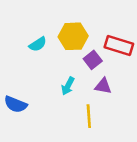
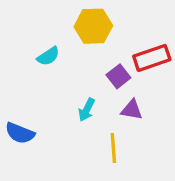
yellow hexagon: (73, 36) -> (93, 26), moved
red rectangle: (119, 45) -> (152, 58), turned -36

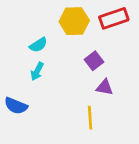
red rectangle: (152, 58) -> (114, 18), moved
cyan arrow: (87, 110) -> (37, 71), moved

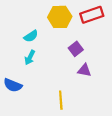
yellow line: (90, 118) -> (61, 100), moved

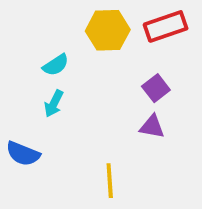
purple square: (76, 49) -> (156, 88), moved

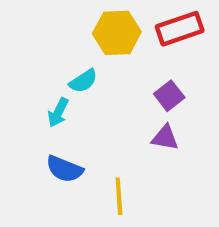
cyan semicircle: (56, 65) -> (83, 81), moved
blue semicircle: (23, 154) -> (64, 169), moved

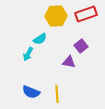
purple triangle: (165, 138) -> (69, 62), moved
blue semicircle: (64, 169) -> (31, 92), moved

